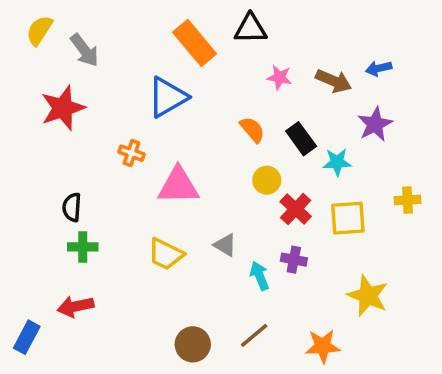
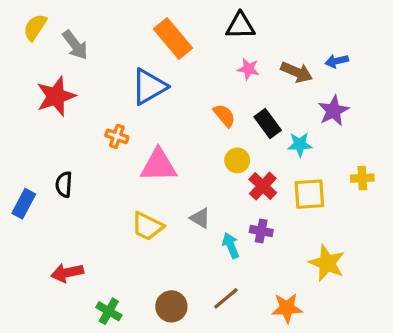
black triangle: (251, 29) -> (240, 26), moved
green cross: (83, 247) -> (109, 311), moved, turned 30
blue rectangle: (27, 337) -> (24, 204), moved

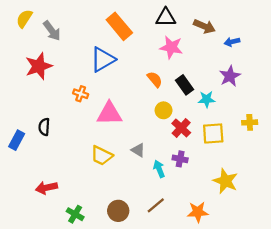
pink star: (248, 69) -> (171, 47), size x1.5
brown arrow: (297, 72) -> (204, 26), moved

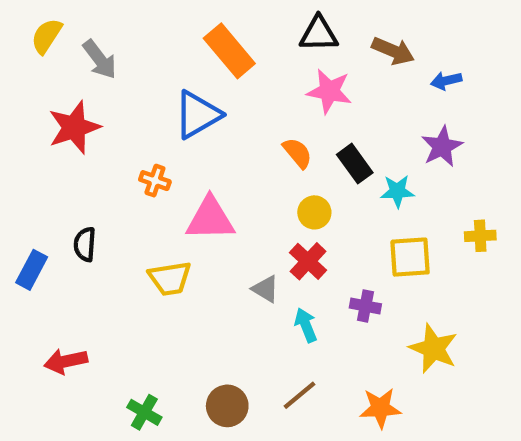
red cross: (181, 128) -> (308, 261), moved
yellow trapezoid: (102, 156) -> (170, 278), moved, turned -35
purple cross: (180, 159) -> (365, 306), moved
red arrow: (46, 188) -> (66, 361), moved

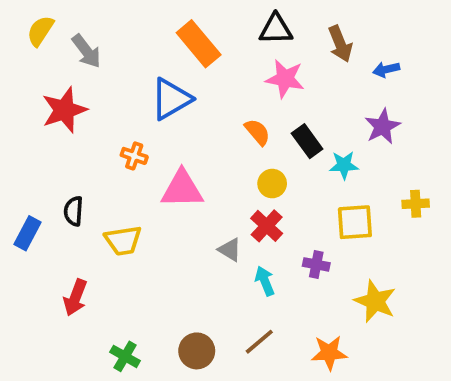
brown arrow: (393, 51) -> (340, 44), turned 45
yellow trapezoid: (170, 278) -> (123, 241), moved
red arrow: (66, 361) -> (75, 298), moved, turned -57

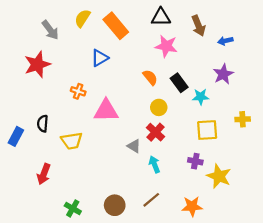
yellow semicircle: (40, 31) -> (82, 18), moved
blue triangle: (171, 99) -> (100, 58), size x0.7
purple cross: (316, 264) -> (195, 161), moved

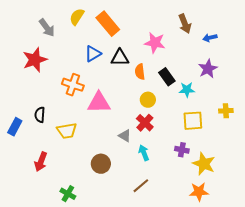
black triangle: (161, 17) -> (120, 58), moved
orange semicircle: (150, 77) -> (140, 72), turned -147
orange cross: (78, 91) -> (73, 85), size x1.5
brown circle: (115, 205) -> (101, 164), moved
orange star: (192, 206) -> (199, 192), moved

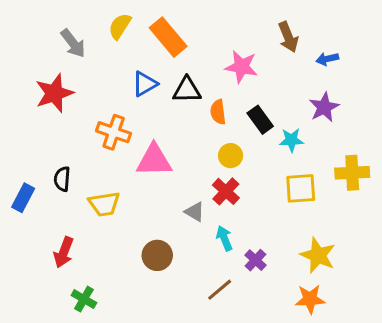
yellow cross: (226, 111) -> (352, 173), size x1.5
purple cross: (182, 150) -> (255, 260), moved, turned 32
green cross: (68, 194) -> (84, 299), moved

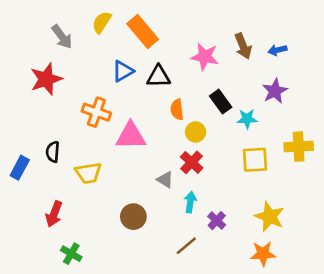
brown arrow: (288, 37) -> (243, 46), moved
orange semicircle: (218, 112) -> (177, 110), moved
cyan arrow: (224, 238) -> (190, 202), turned 30

